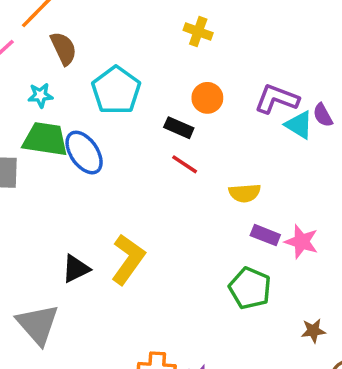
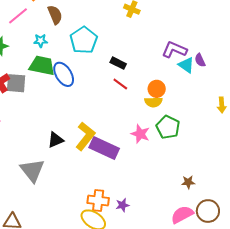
orange circle: (207, 98) -> (157, 89), moved
purple rectangle: (265, 235) -> (104, 148), moved, size x1.8
pink star: (302, 242) -> (140, 134), moved
green pentagon: (250, 288) -> (168, 127), moved

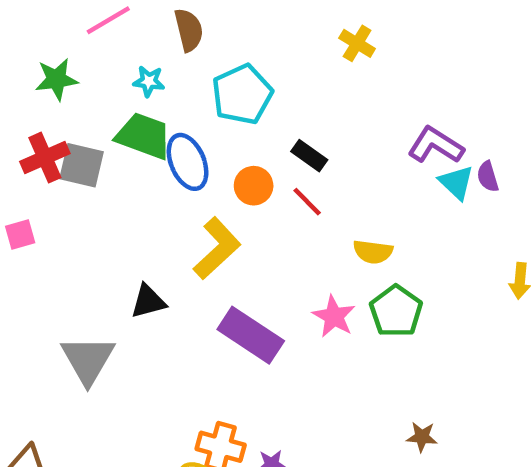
orange circle: (157, 89) -> (254, 186), moved
yellow L-shape: (85, 136) -> (217, 248), moved

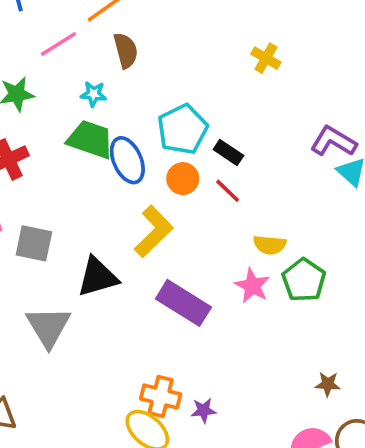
cyan pentagon: (242, 94) -> (182, 129), moved
gray square: (82, 165) -> (34, 243), moved
yellow semicircle: (373, 252) -> (270, 245), moved
black triangle: (148, 301) -> (97, 277), size x1.4

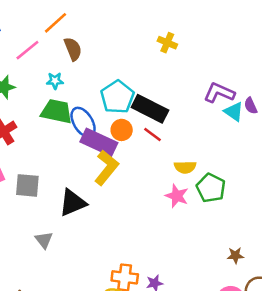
black rectangle: (228, 152) -> (150, 109), size x1.8
purple rectangle: (183, 303) -> (99, 142), moved
gray triangle: (48, 327) -> (44, 240), size x0.6

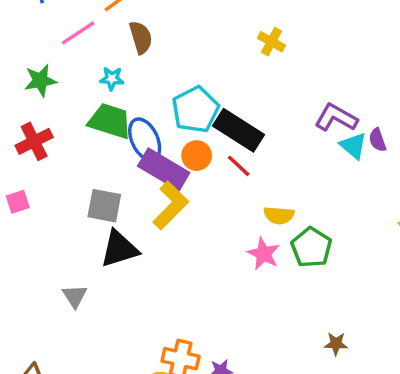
gray square: (27, 185) -> (104, 206), moved

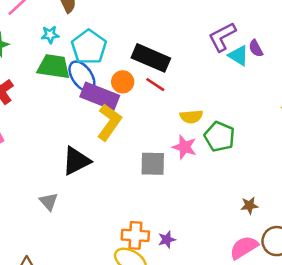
cyan pentagon: (195, 110) -> (89, 47), moved
purple L-shape: (336, 118) -> (222, 37), turned -48
gray square: (104, 206) -> (153, 164), moved

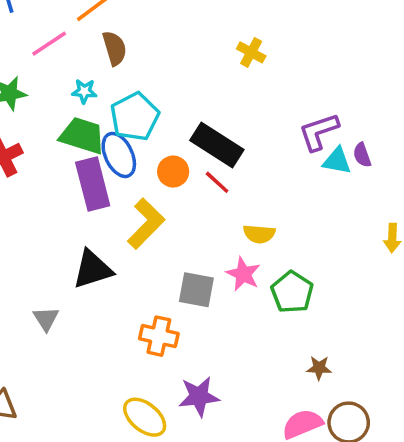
cyan triangle: (239, 56) -> (337, 161), turned -30
purple rectangle: (100, 96) -> (93, 184), moved, turned 45
green pentagon: (219, 137) -> (292, 292), moved
orange cross: (135, 235) -> (159, 336), moved
purple star: (167, 240) -> (199, 396), size x1.6

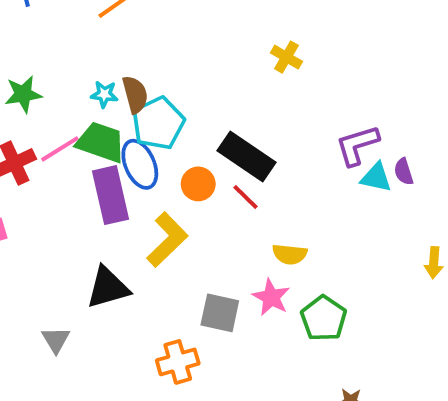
pink line: (49, 44) -> (60, 149), moved
brown semicircle: (115, 48) -> (135, 95), moved
orange cross: (159, 336) -> (178, 362), turned -30

